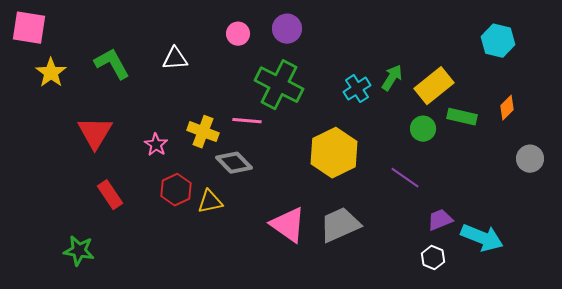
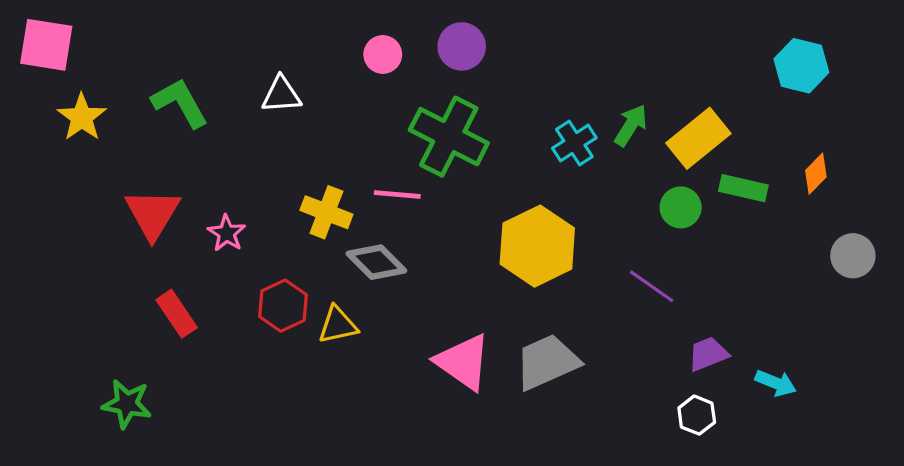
pink star: (156, 145) -> (227, 233), moved
cyan arrow: (482, 238) -> (776, 383), size x0.6

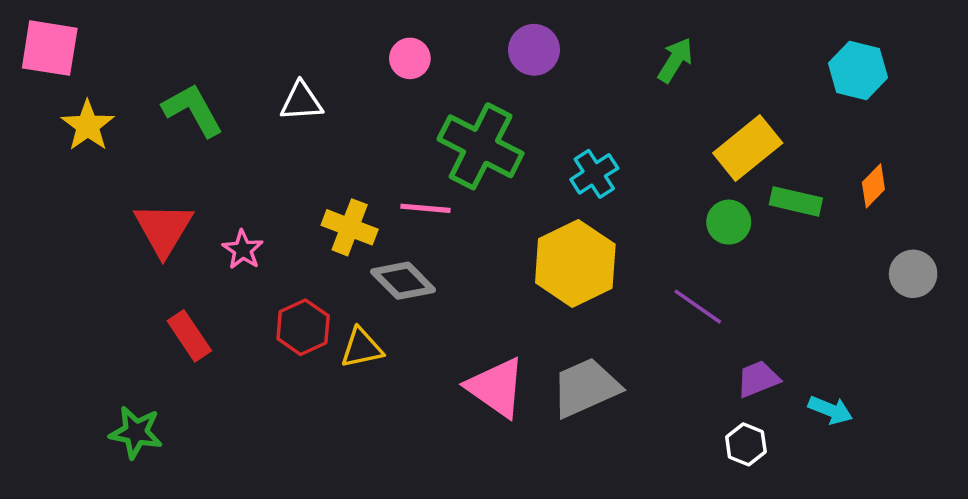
purple circle: (462, 46) -> (534, 50), moved
green arrow: (631, 125) -> (675, 60), moved
cyan cross: (574, 143) -> (594, 174), moved

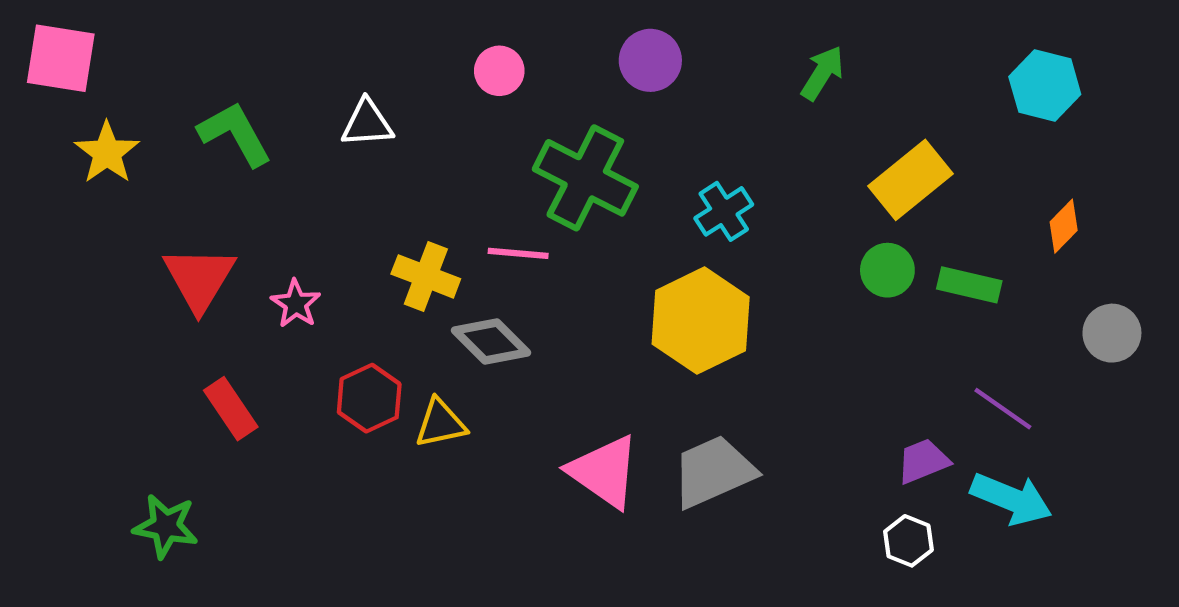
green rectangle: (796, 201) -> (969, 285), moved
purple line: (698, 307) -> (1003, 409), moved
cyan arrow: (830, 410) -> (1011, 499), size x1.5

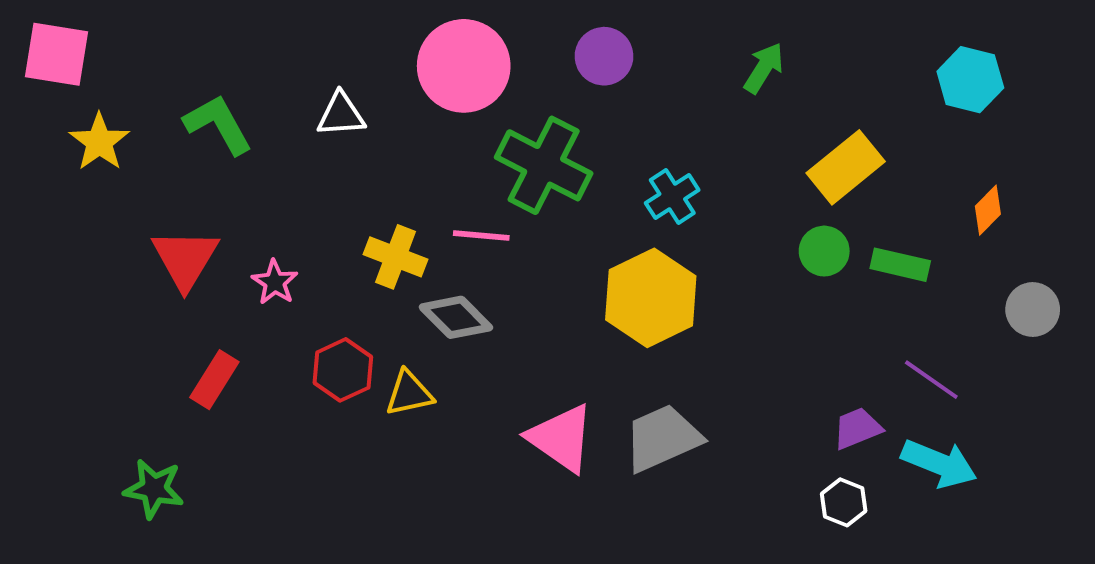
pink circle: (499, 71) -> (464, 66), size x2.0
red rectangle: (231, 409) -> (214, 380), turned 66

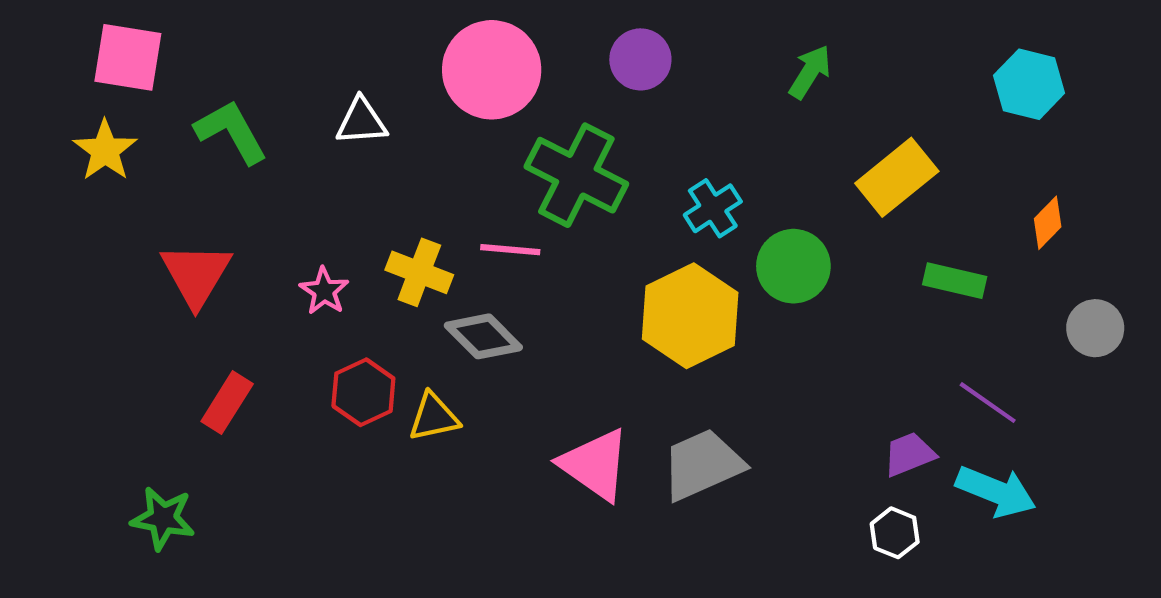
pink square: (57, 54) -> (128, 57), moved
green circle: (824, 251) -> (793, 266), moved, size x1.4
pink star: (275, 282) -> (324, 291), moved

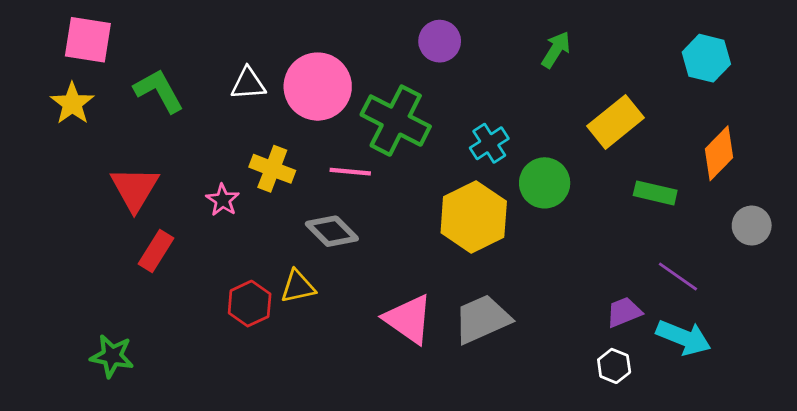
pink circle: (492, 70) -> (318, 87), moved
orange diamond: (1048, 223) -> (719, 153), size x1.5
yellow cross: (419, 272) -> (272, 169), moved
red hexagon: (363, 392) -> (250, 304), moved
red rectangle: (227, 403) -> (156, 251), moved

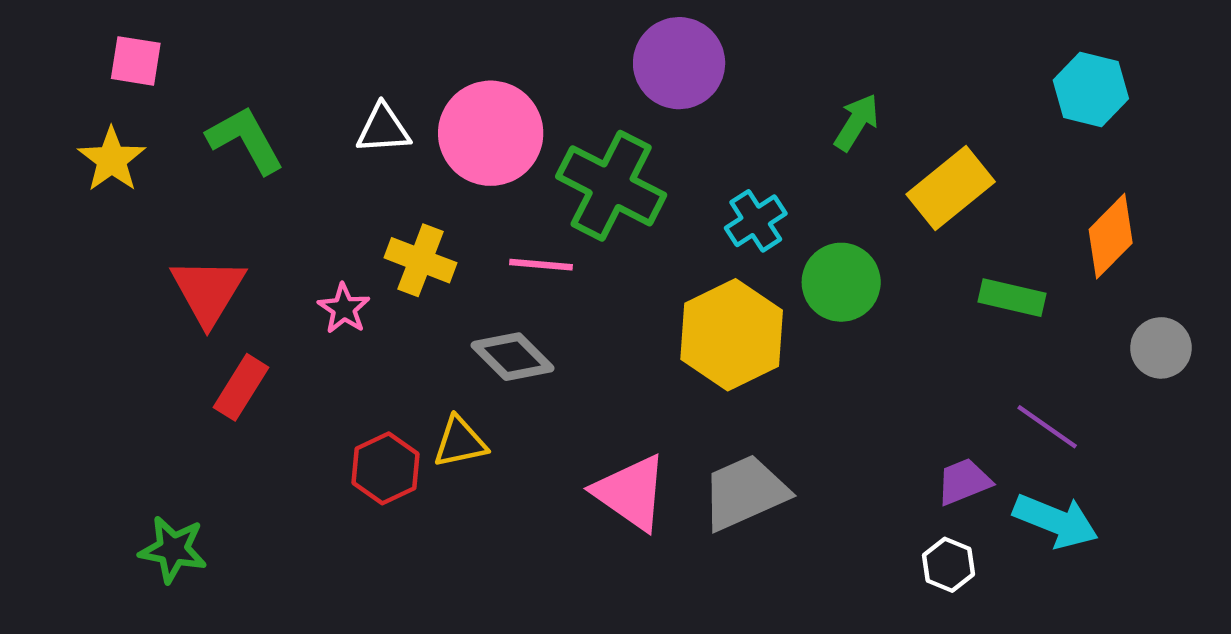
pink square: (88, 40) -> (136, 61), size x0.7
purple circle: (440, 41) -> (679, 63), size x1.4
green arrow: (556, 50) -> (856, 122), moved

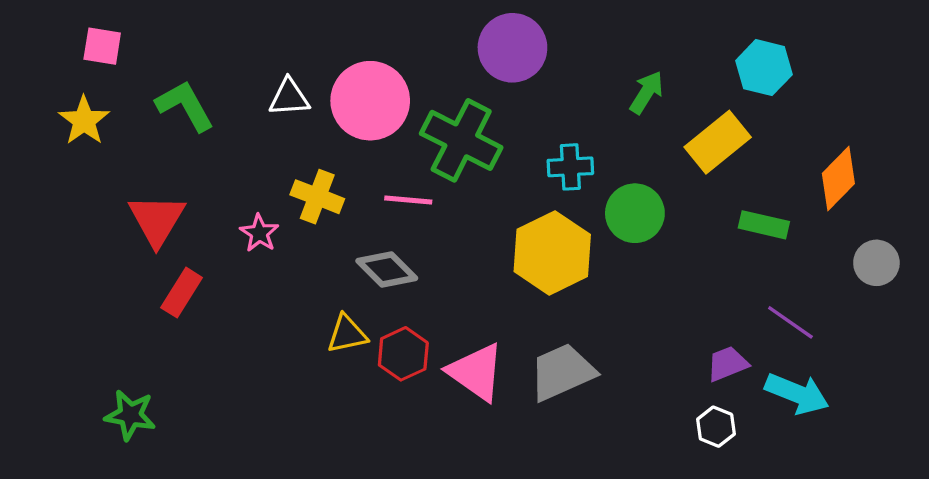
cyan hexagon: (1091, 89) -> (764, 68), moved
cyan cross: (756, 221) -> (570, 167), turned 30
red hexagon: (385, 468) -> (403, 354), moved

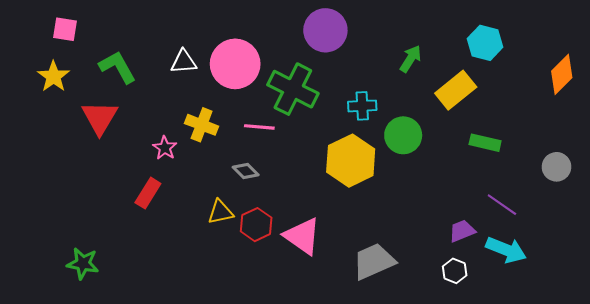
orange diamond: (838, 178) -> (562, 74), moved
red triangle: (157, 220) -> (100, 117), moved
gray diamond: (387, 269) -> (246, 171), size x0.7
red rectangle: (182, 293) -> (148, 193), moved
gray trapezoid: (562, 372) -> (374, 261), moved

